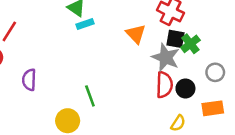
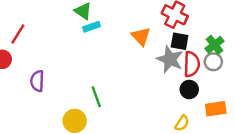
green cross: (190, 44) -> (215, 45), moved
gray circle: (215, 72) -> (213, 62), moved
red semicircle: (164, 85) -> (192, 64), moved

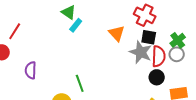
cyan rectangle: (91, 27) -> (76, 25), turned -32

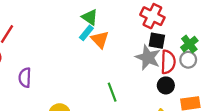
green triangle: (69, 12) -> (90, 17), moved
cyan rectangle: (76, 25) -> (86, 33), moved
orange triangle: (117, 33) -> (100, 40), moved
green line: (80, 83) -> (112, 92), moved

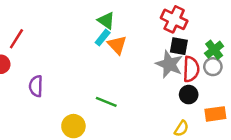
green line: (112, 92) -> (106, 102), moved, turned -48

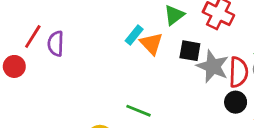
green triangle: (106, 21) -> (174, 15), moved, turned 48
black square: (179, 46) -> (190, 51), moved
purple semicircle: (36, 86) -> (56, 44), moved

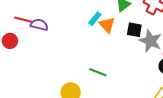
red line: (33, 36) -> (23, 20), turned 72
purple semicircle: (56, 44) -> (39, 25), turned 102

